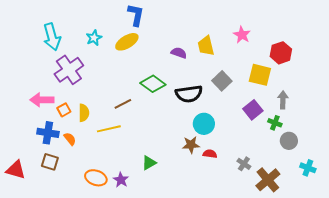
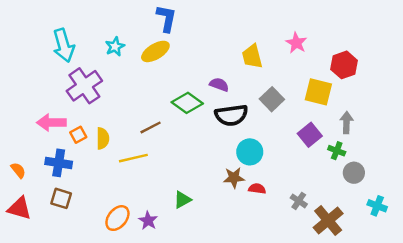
purple semicircle: (179, 53) -> (219, 85), moved
orange semicircle: (70, 139) -> (18, 170), moved
orange ellipse: (96, 178) -> (117, 218), turned -70

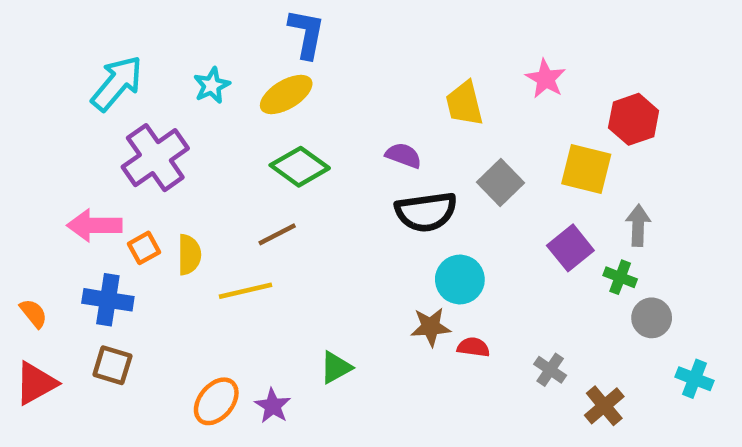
cyan arrow: (64, 45) -> (117, 83), turned -124
green diamond: (187, 103) -> (300, 167), moved
red triangle: (19, 208) -> (36, 383), turned -45
brown cross: (328, 221) -> (604, 406), size x0.7

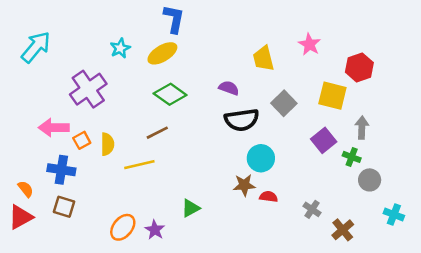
cyan arrow: (117, 83) -> (36, 47), moved
orange semicircle: (33, 313) -> (26, 189), moved

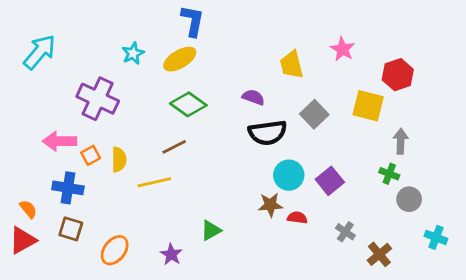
purple cross: (88, 89) -> (98, 99), turned -30
purple square: (324, 140) -> (330, 181), moved
orange ellipse: (123, 227) -> (115, 250), moved

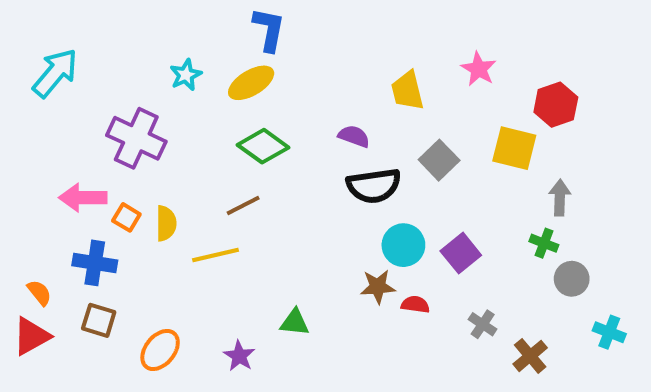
orange square: (91, 155) -> (126, 217), turned -30
green triangle: (211, 230) -> (295, 322), turned 35

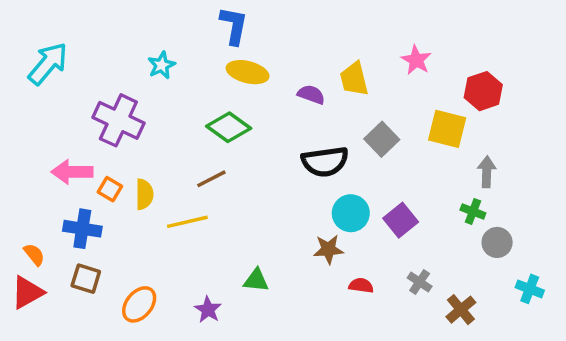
yellow ellipse: (251, 83) -> (248, 72), moved, turned 45
purple semicircle: (354, 136) -> (311, 94), moved
red semicircle: (415, 304) -> (361, 285), moved

